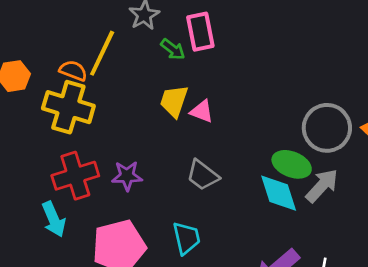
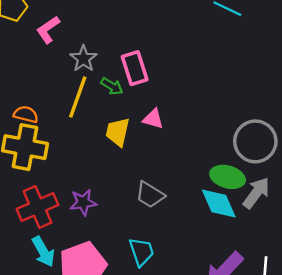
yellow line: (102, 53) -> (78, 97), moved
pink triangle: (202, 111) -> (153, 119), moved
cyan arrow: (54, 219) -> (43, 252), moved

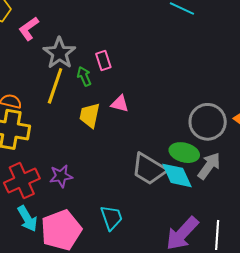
gray star: (83, 59) -> (59, 53), size x1.4
pink rectangle: (135, 68) -> (103, 61), size x0.7
green arrow: (112, 86) -> (84, 76), turned -144
gray trapezoid: (150, 195) -> (149, 169), moved, size x1.4

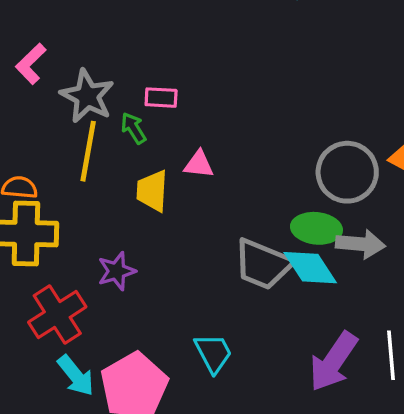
pink rectangle: (103, 61) -> (161, 98), turned -60
gray arrow: (209, 166) -> (361, 244), turned 68
purple star: (61, 176) -> (117, 271), moved

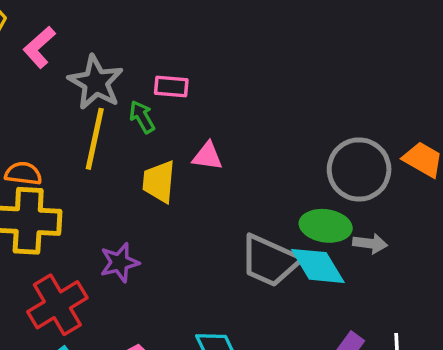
gray arrow: (361, 244) -> (370, 243), size x0.7

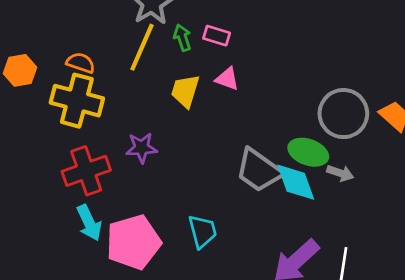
pink rectangle: (171, 86) -> (217, 36), moved

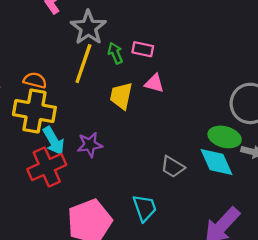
gray trapezoid: (259, 170) -> (173, 167), moved, size x0.6
cyan arrow: (89, 223) -> (54, 141), moved

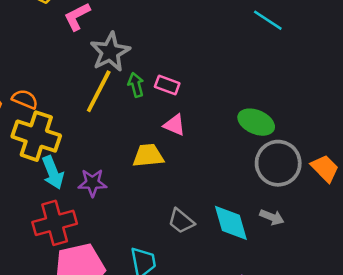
orange semicircle: (35, 80) -> (25, 99), moved
yellow trapezoid: (121, 96) -> (148, 156), moved, turned 64
green ellipse: (225, 137) -> (256, 122), moved
red cross: (47, 167) -> (55, 223), moved

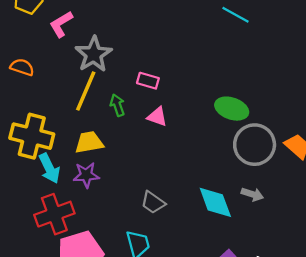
green arrow: (136, 85) -> (117, 105), moved
orange semicircle: (25, 99) -> (22, 67), moved
yellow trapezoid: (148, 156) -> (89, 142), moved
gray trapezoid: (181, 221) -> (153, 202), moved

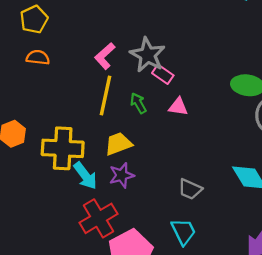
pink L-shape: (61, 24) -> (105, 56), moved
gray star: (94, 54) -> (148, 55), moved
orange semicircle: (22, 67) -> (38, 57), moved
pink rectangle: (148, 81) -> (163, 74), turned 30

